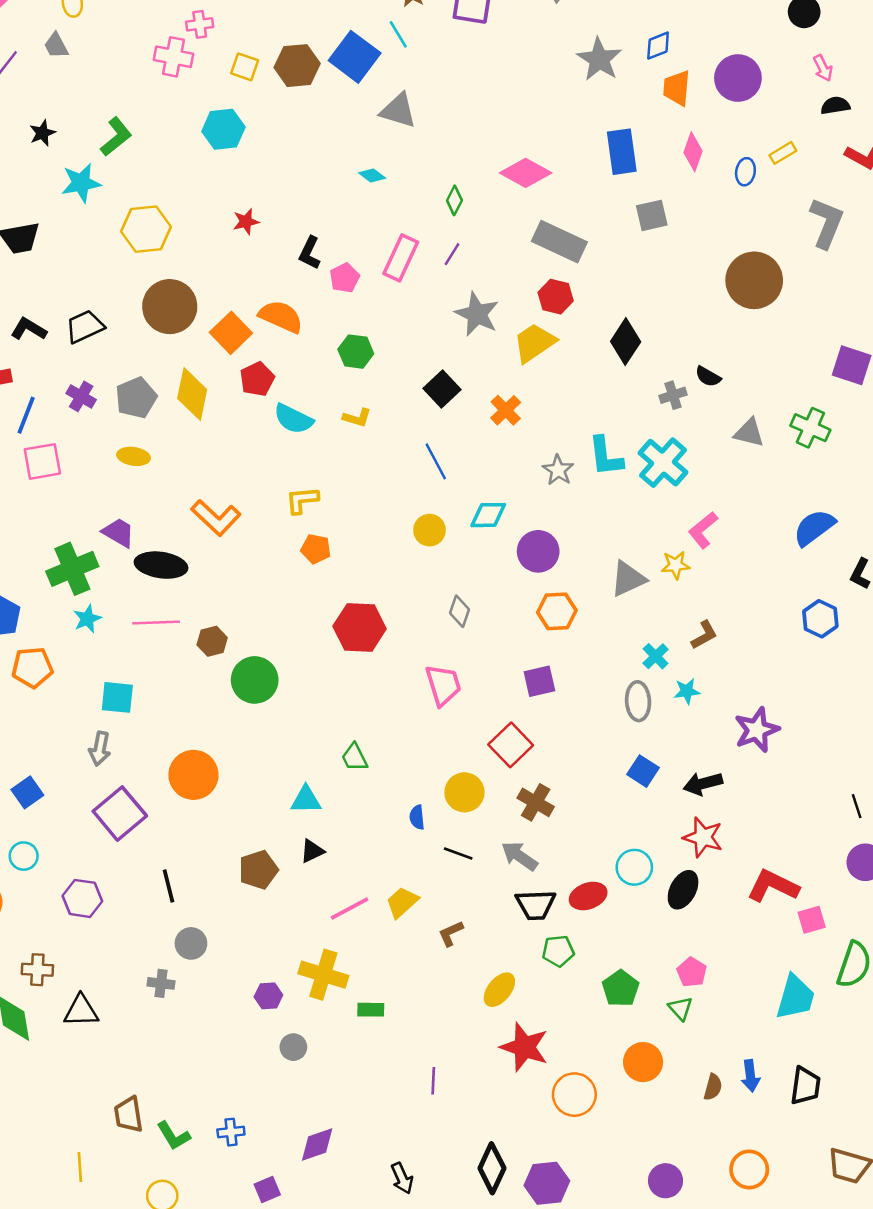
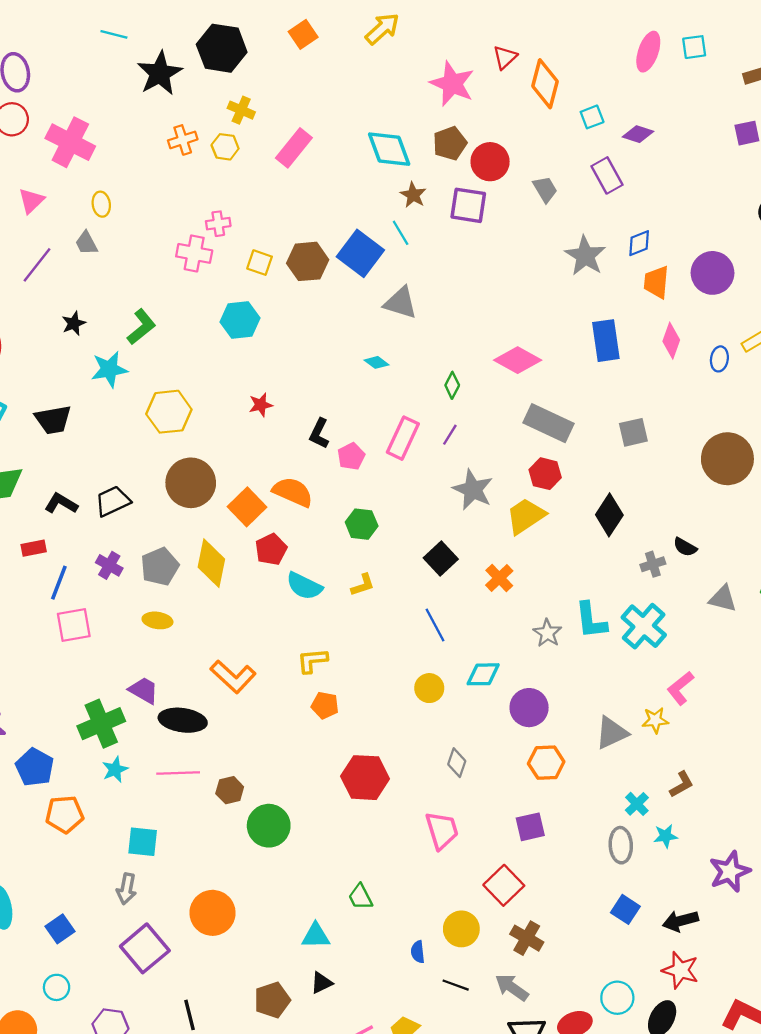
gray square: (652, 215) -> (633, 432), moved
yellow L-shape: (357, 418) -> (363, 585), turned -35

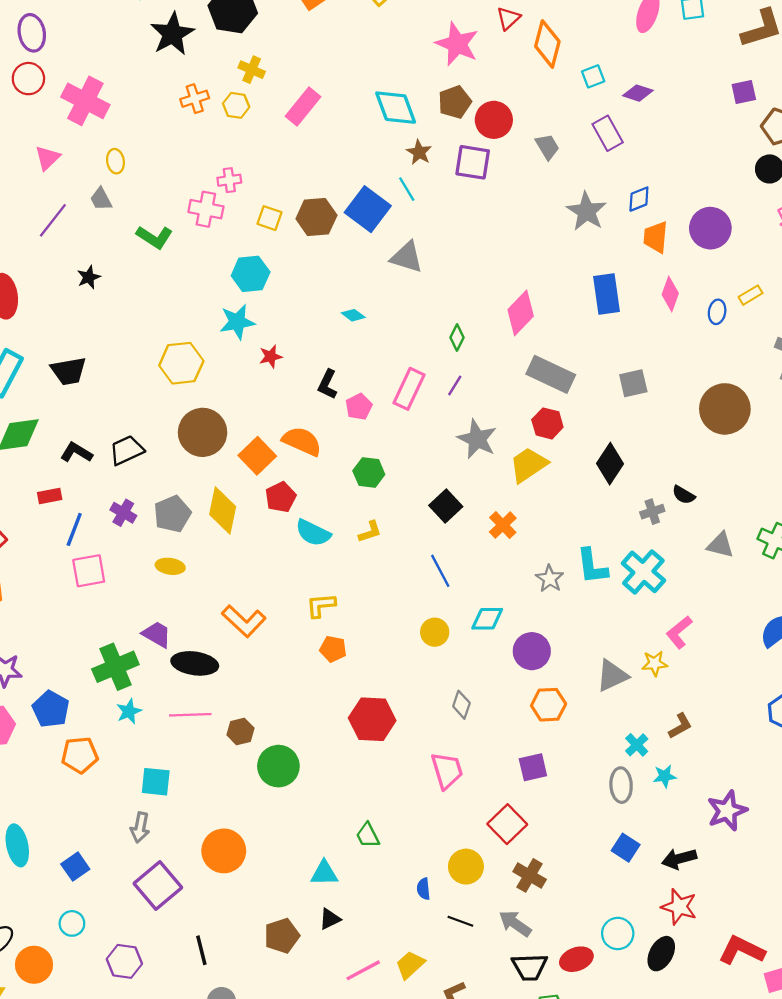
green L-shape: (141, 327) -> (155, 237), moved, turned 72
pink diamond: (518, 360) -> (521, 313), turned -75
cyan diamond: (376, 362) -> (353, 315), moved
cyan star: (109, 369) -> (237, 322), moved

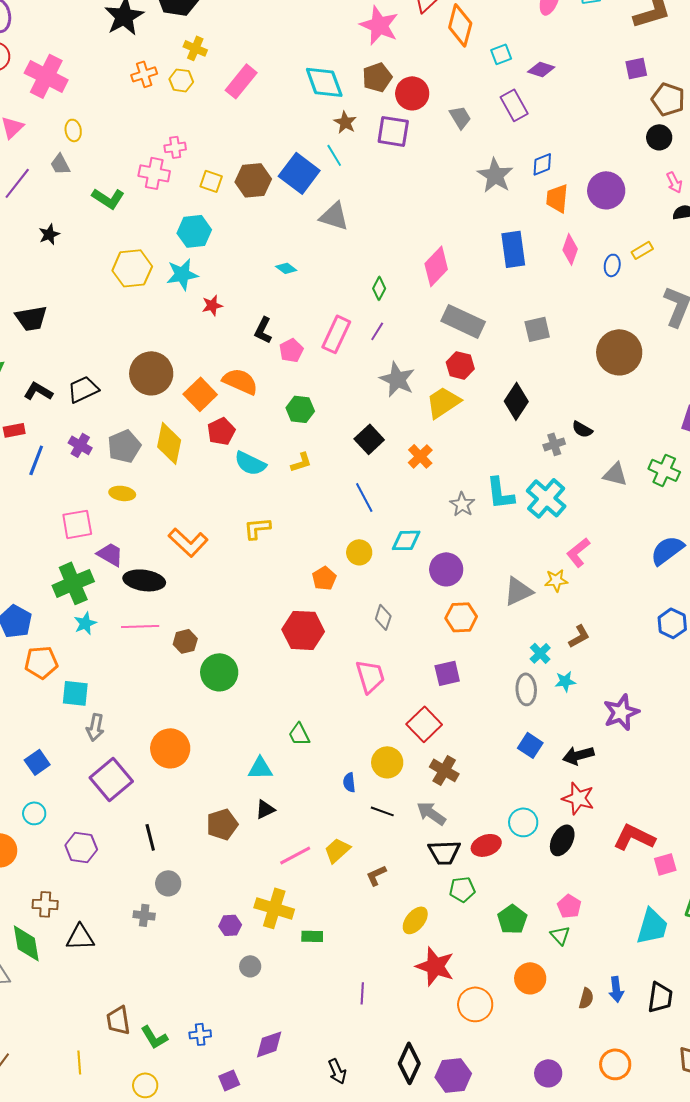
yellow hexagon: (181, 363) -> (132, 268), moved
pink square: (89, 571) -> (77, 524), moved
orange pentagon: (333, 649) -> (324, 578), moved, turned 30
cyan square: (156, 782) -> (75, 693), moved

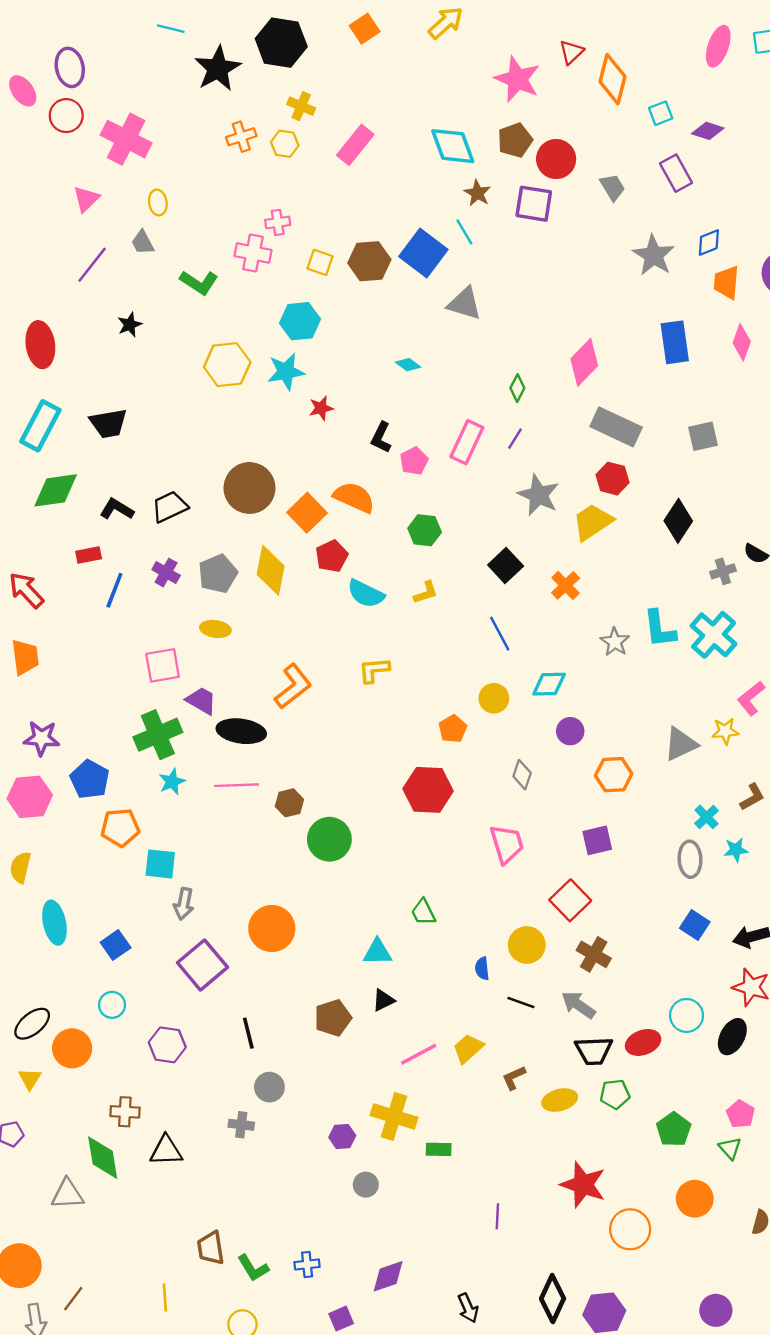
orange L-shape: (188, 542) -> (293, 687), turned -81
purple circle: (446, 569) -> (570, 731), moved, size x0.7
yellow ellipse: (415, 920) -> (560, 1100), moved, turned 36

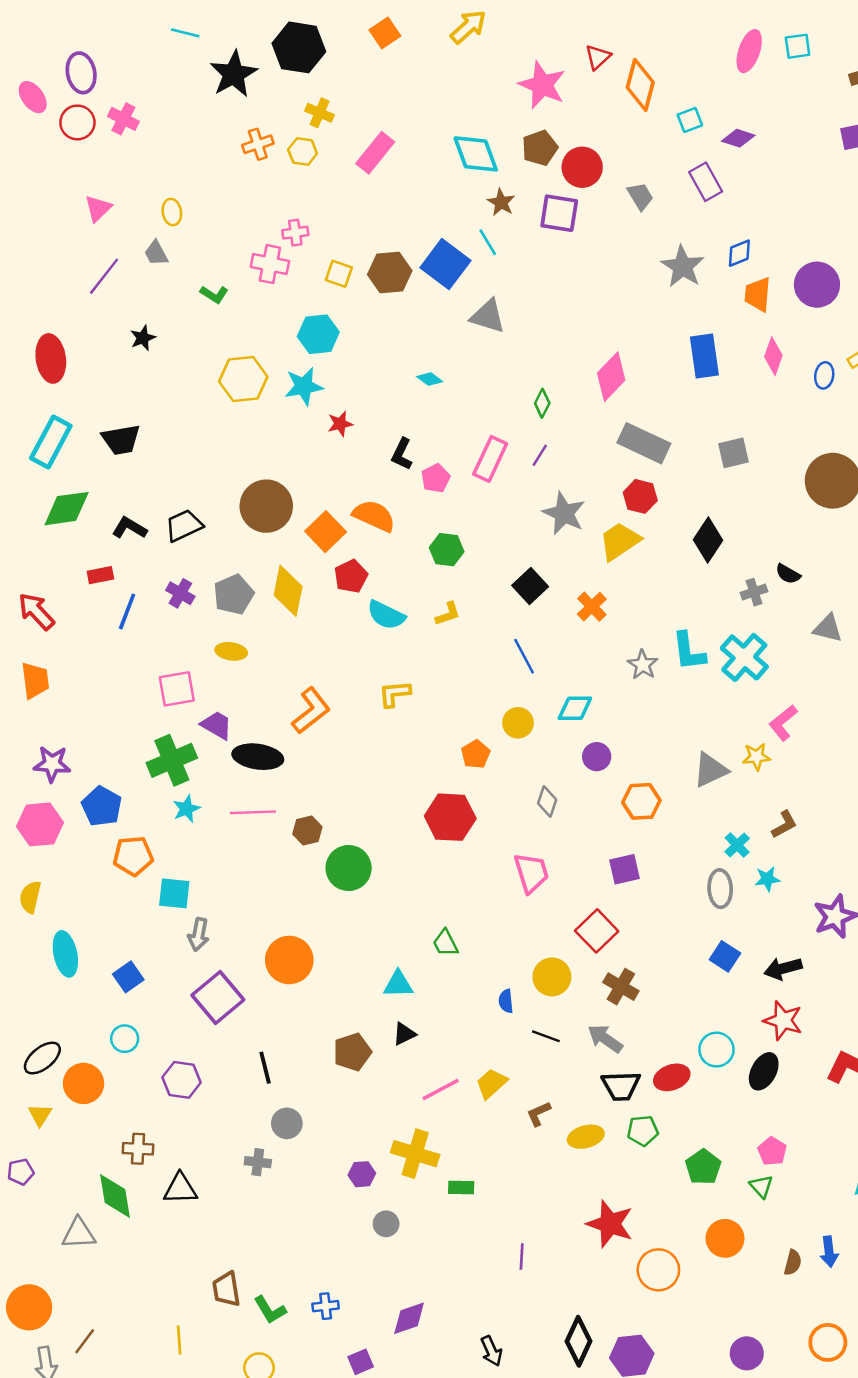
pink cross: (126, 139) -> (123, 119), moved, size x0.6
green L-shape: (199, 282) -> (214, 294), size x0.7

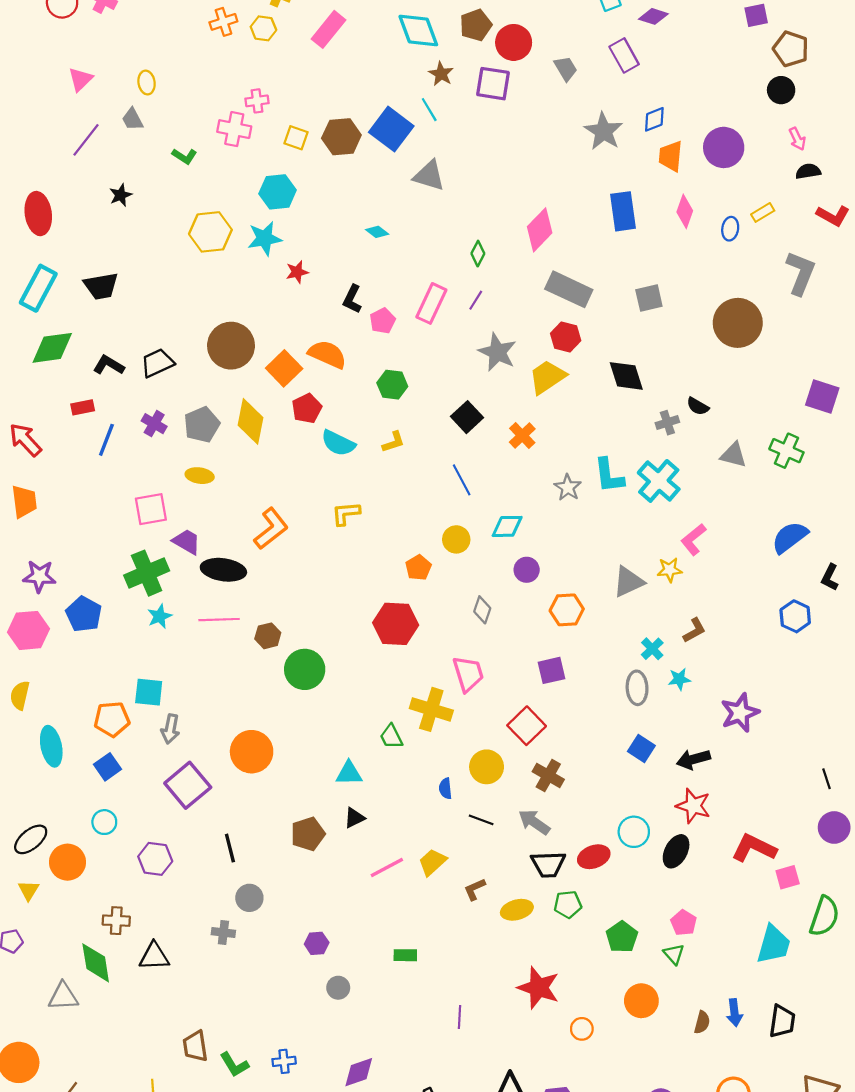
black diamond: (708, 540) -> (626, 376), turned -51
orange pentagon: (133, 856) -> (112, 719), moved
yellow cross: (415, 1154) -> (431, 709), moved
orange circle: (658, 1270) -> (582, 1029), size x0.6

